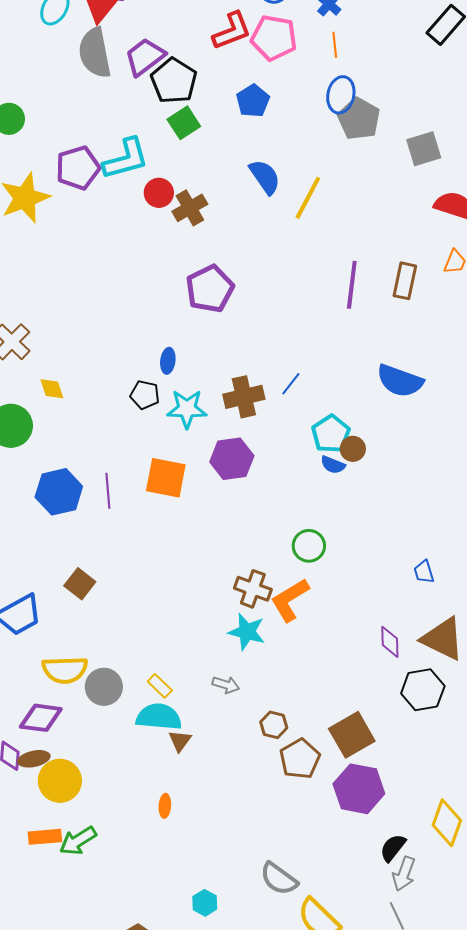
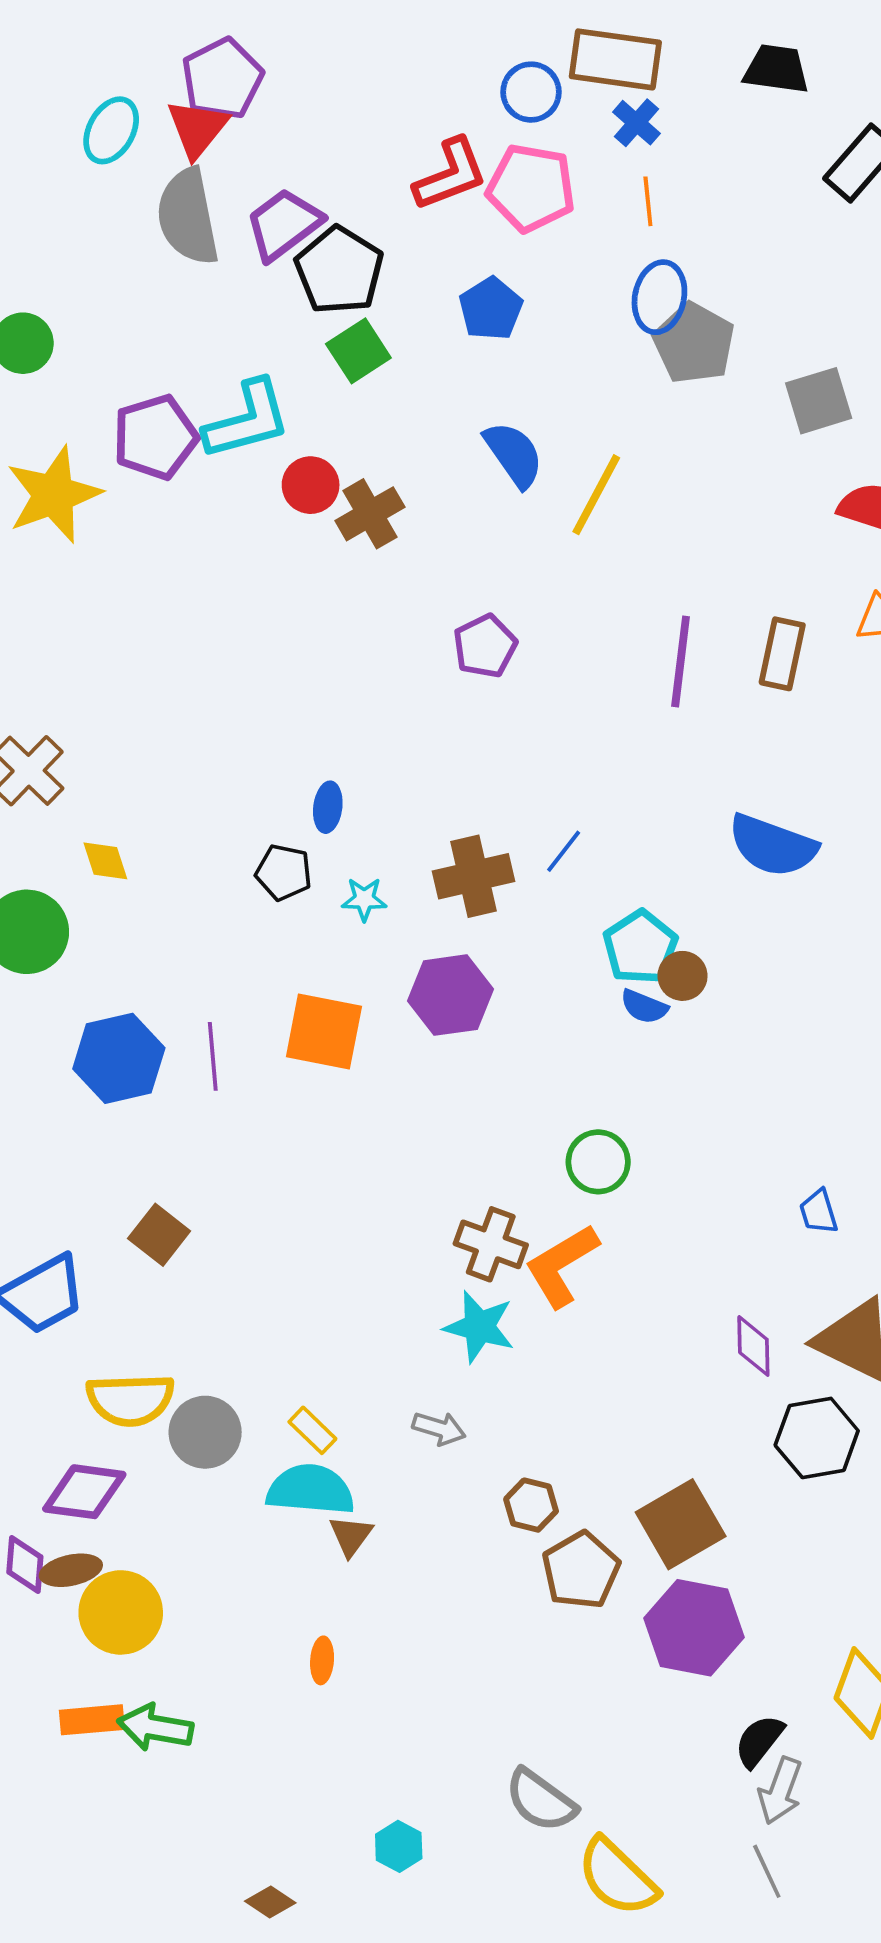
purple pentagon: (210, 289) -> (485, 646), moved, size x0.7
cyan star: (187, 409) -> (364, 899), size x0.6
green arrow: (78, 841) -> (155, 1727), turned 42

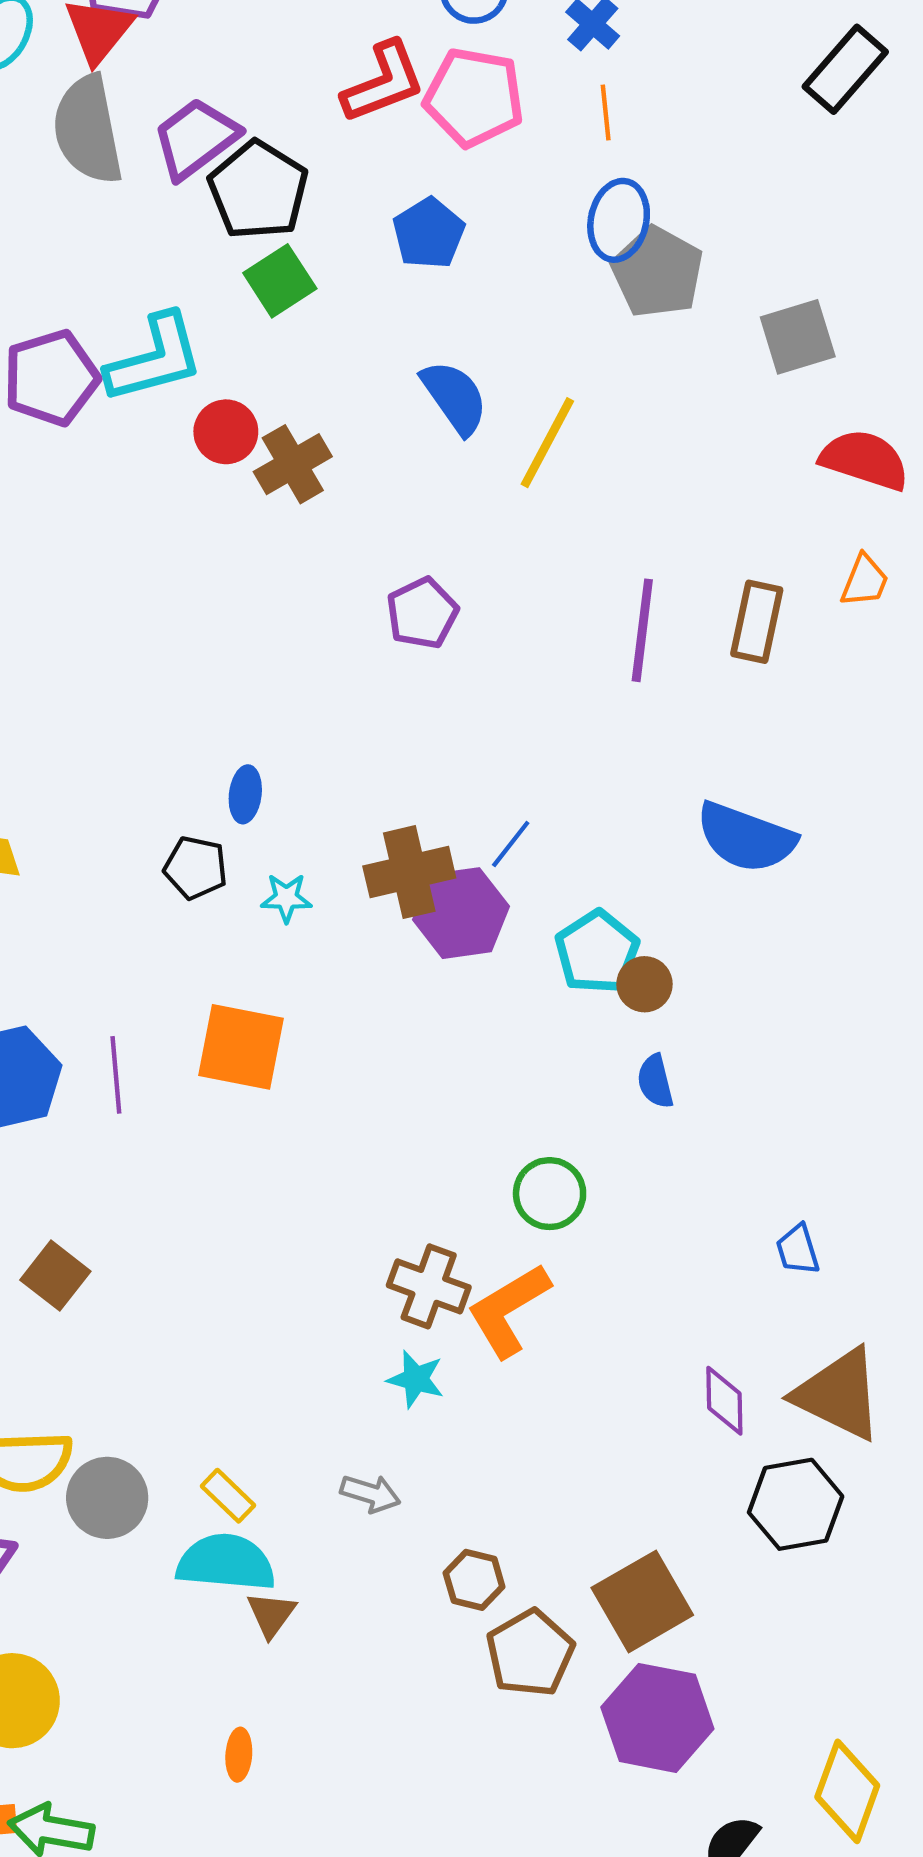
purple hexagon: (450, 995) -> (461, 913), moved
blue semicircle: (644, 1007) -> (655, 1081), moved, turned 54
cyan star: (479, 1327) -> (416, 1379), size x0.7

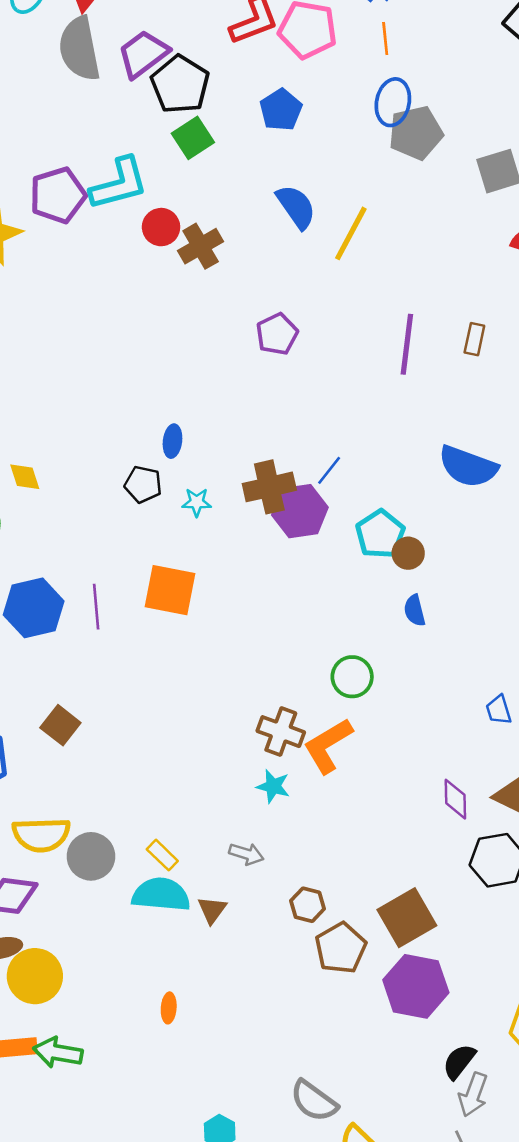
gray pentagon: (657, 272) -> (416, 133), turned 30
brown rectangle: (757, 622) -> (474, 339), size x0.7
brown triangle: (271, 1614) -> (212, 910), moved

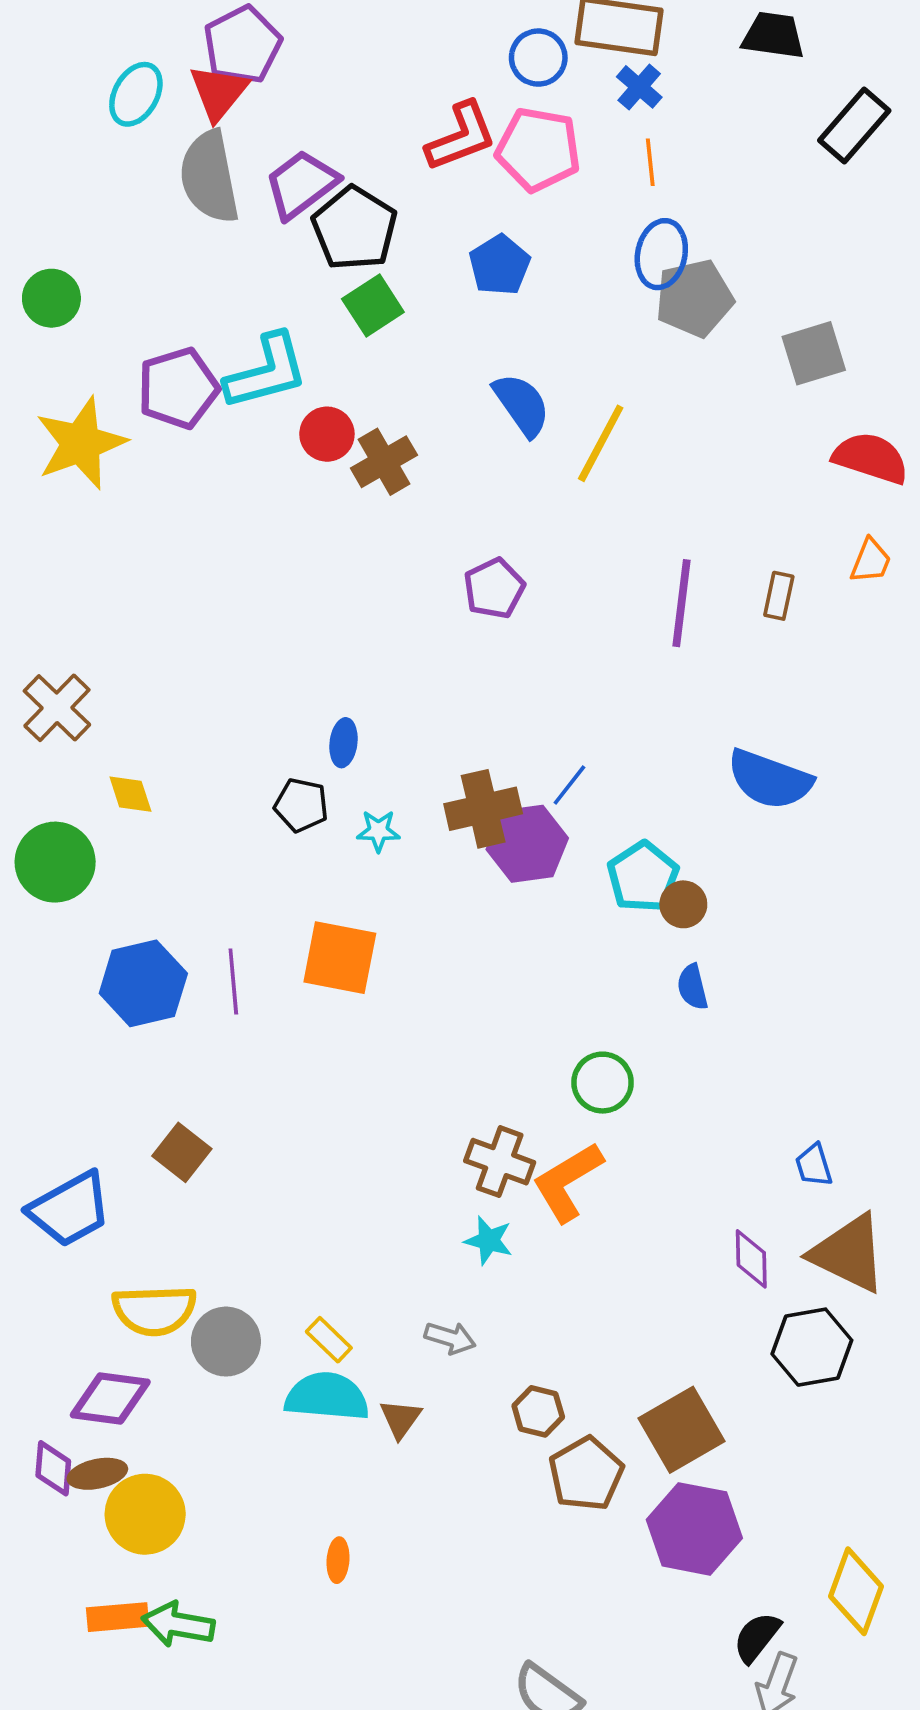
blue trapezoid: (499, 710) -> (814, 1165), moved

